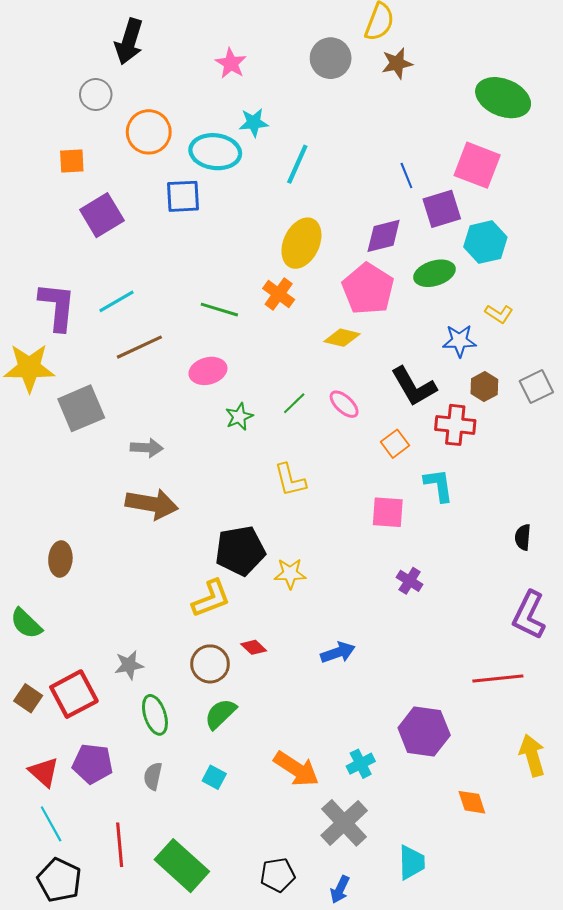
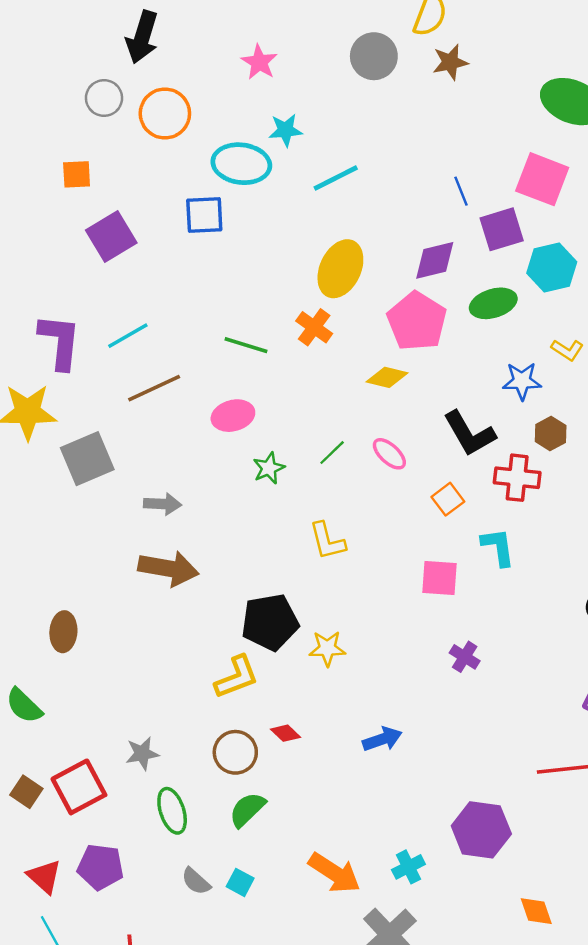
orange circle: (149, 132) -> (165, 114), moved
cyan line: (297, 164) -> (336, 178), turned 39
gray semicircle: (153, 776) -> (196, 881), moved, turned -60

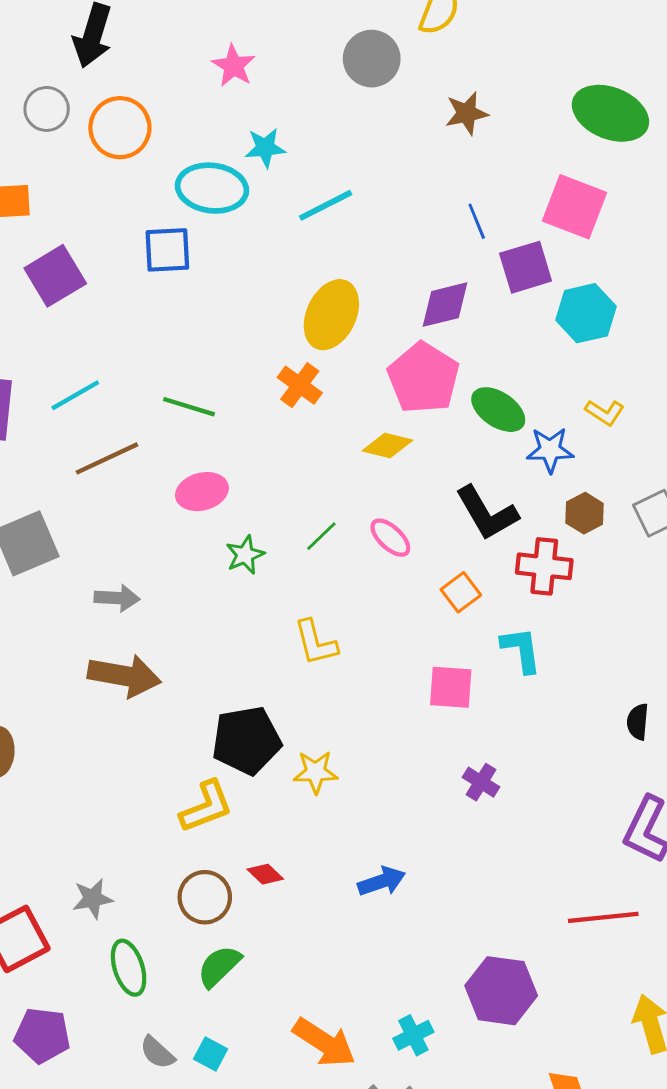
brown star: (450, 62) -> (467, 113), moved
green ellipse: (493, 303) -> (498, 410), moved, turned 51
green line: (246, 345) -> (189, 407), moved

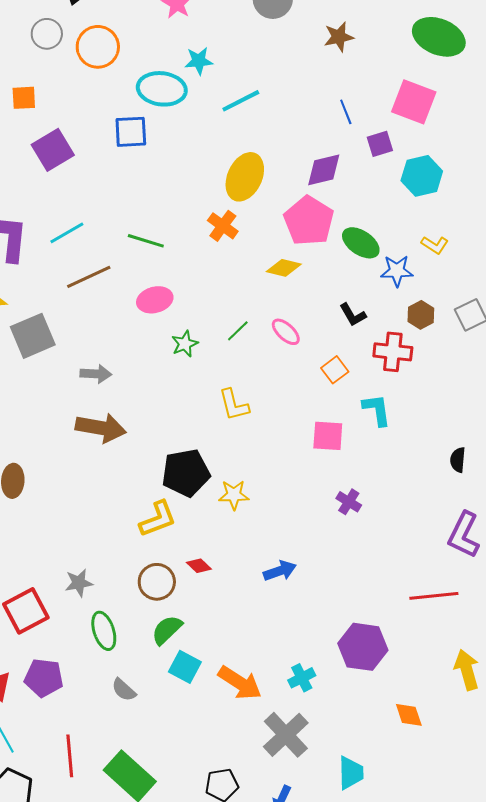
purple square: (526, 267) -> (380, 144), size x0.7
black L-shape: (487, 513) -> (353, 315), size x0.6
cyan square: (211, 1054) -> (185, 667), moved, size x1.4

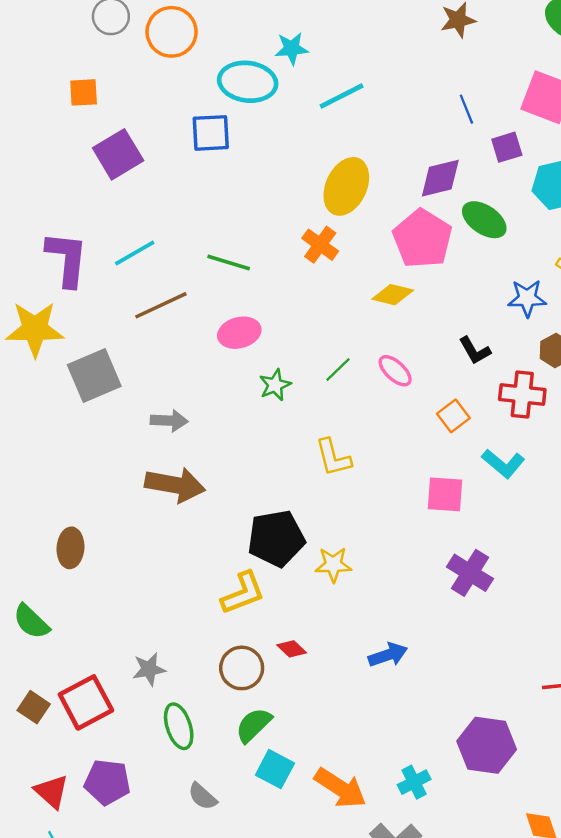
green ellipse: (361, 243) -> (484, 220), moved
cyan L-shape: (377, 410) -> (503, 463), turned 138
purple cross: (349, 502) -> (470, 573), size x1.5

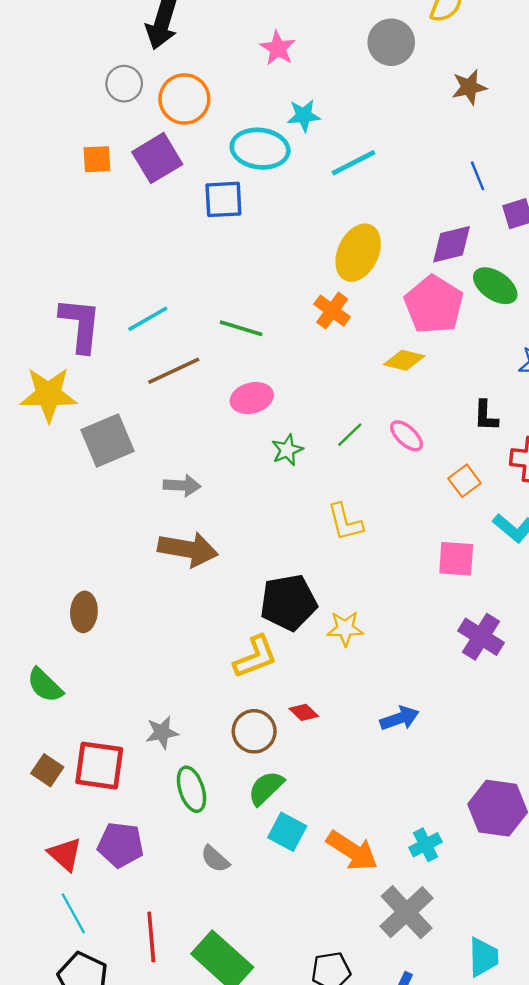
purple square: (118, 154) -> (157, 158), moved
black L-shape: (475, 351) -> (486, 416), turned 32
red square: (86, 702) -> (99, 766), turned 36

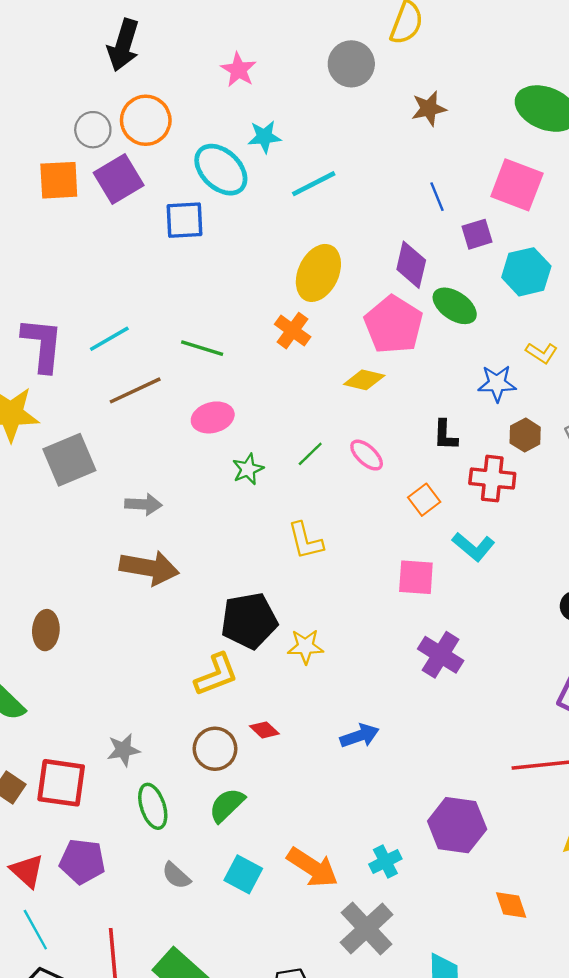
gray circle: (124, 84) -> (93, 130), moved
cyan ellipse: (260, 149) -> (221, 170), turned 36
orange square: (97, 159) -> (59, 180), size x1.4
purple diamond: (451, 244) -> (411, 265), turned -63
cyan square: (287, 832) -> (243, 874), moved

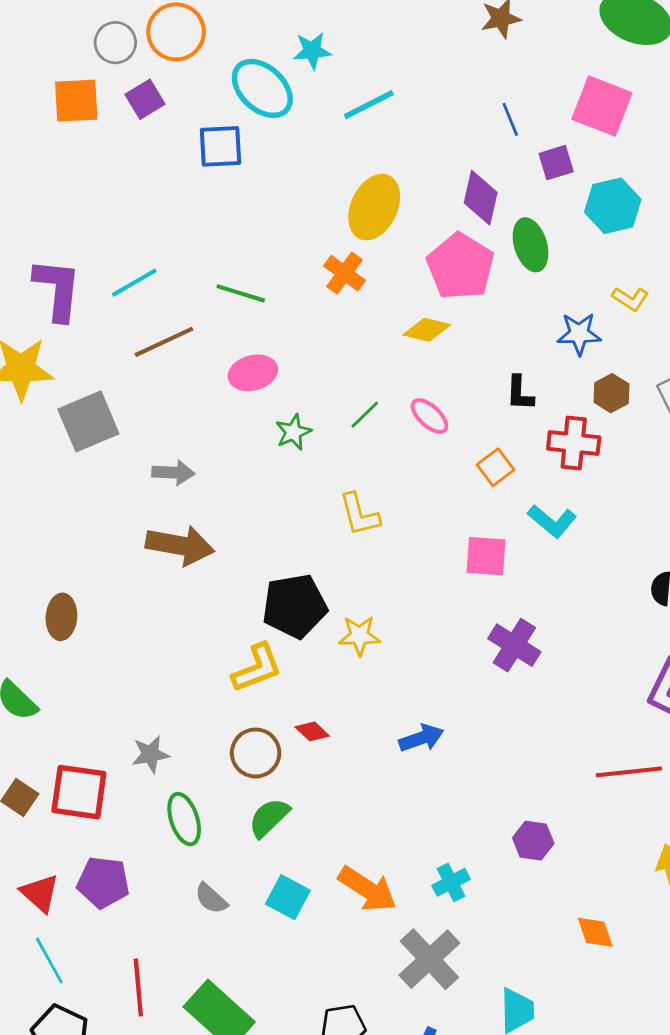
purple square: (119, 179) -> (145, 99), size x0.7
green ellipse: (455, 306) -> (531, 245), turned 39
purple hexagon: (457, 825) -> (533, 841), size x0.6

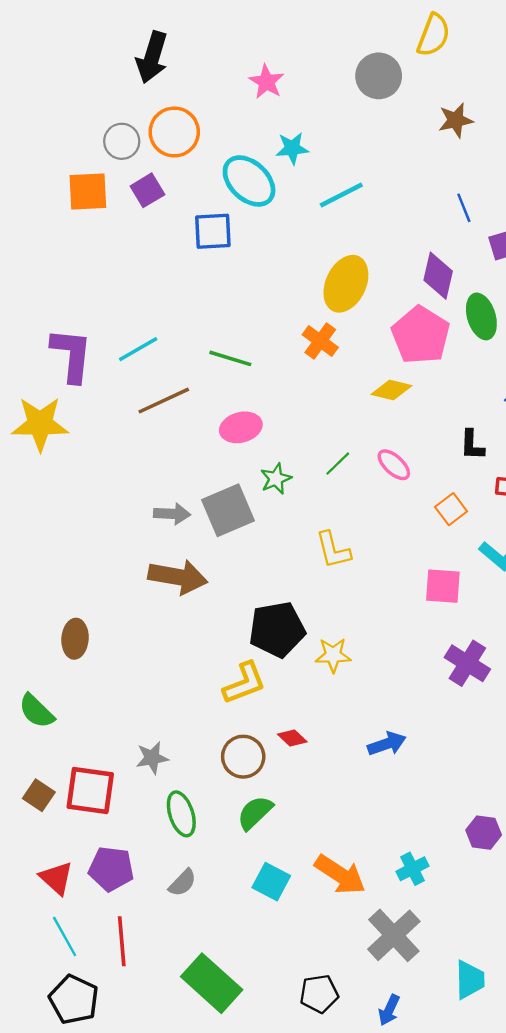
gray square: (88, 421) -> (228, 510), moved
gray semicircle: (211, 899) -> (182, 883), moved, turned -88
red line: (138, 987) -> (122, 941), moved

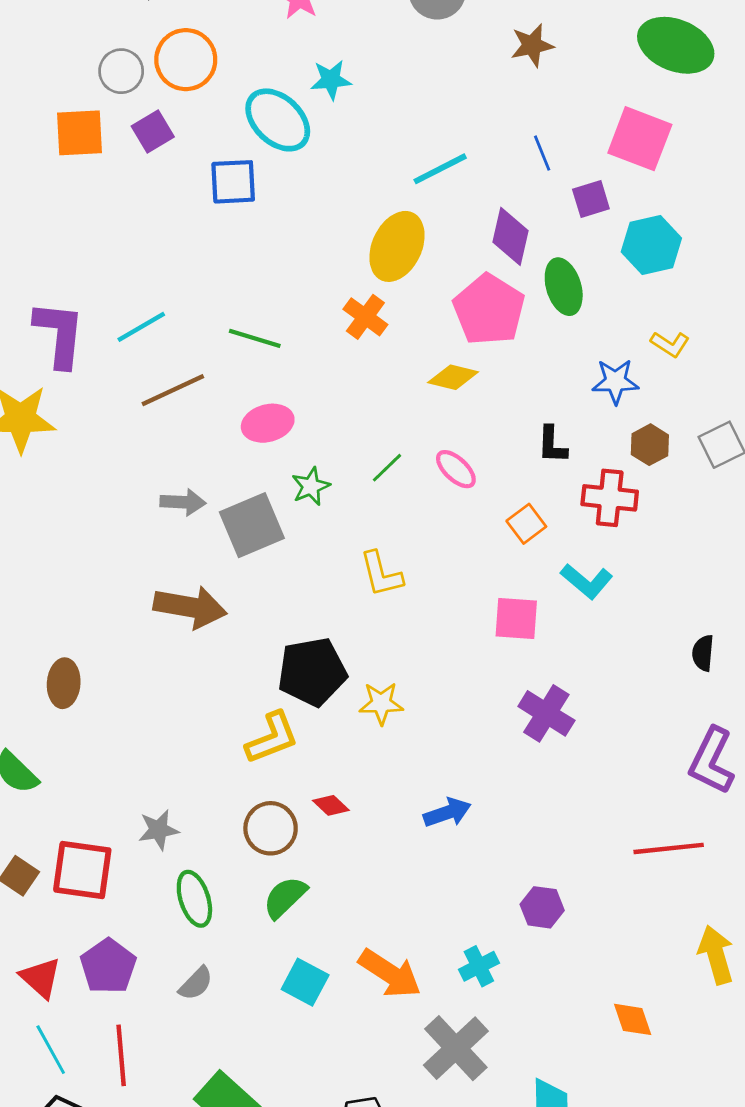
cyan line: (341, 195) -> (440, 169), moved
gray arrow: (172, 514) -> (183, 502), moved
purple hexagon: (484, 833) -> (542, 907), moved
purple pentagon: (111, 869) -> (108, 966), turned 30

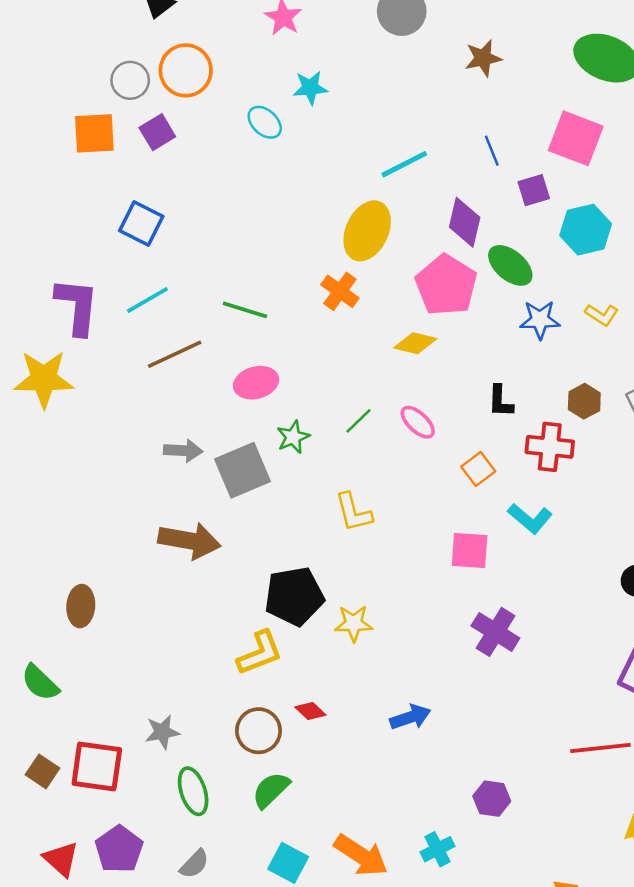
cyan ellipse: (278, 120) -> (265, 122), size x0.6
blue square: (233, 182) -> (141, 223), moved, turned 30
green ellipse: (564, 287) -> (510, 265), turned -33
blue star: (615, 381) -> (540, 320), moved

